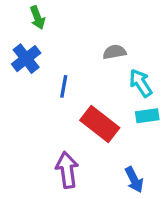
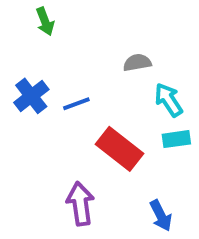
blue cross: (26, 59) -> (31, 96), moved
blue line: (64, 86) -> (76, 104), turned 60

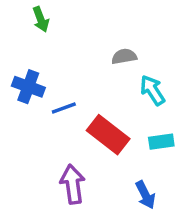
blue cross: (31, 96) -> (28, 87), turned -32
blue line: (76, 104) -> (64, 108), moved
cyan rectangle: (176, 139) -> (161, 142), moved

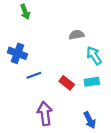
blue line: (64, 108) -> (34, 75), moved
red rectangle: (108, 135) -> (67, 83), size x0.6
cyan rectangle: (161, 142) -> (92, 82), moved

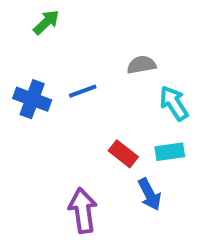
green arrow: (25, 12) -> (46, 22), turned -112
blue line: (34, 75) -> (83, 91), moved
blue arrow: (90, 120) -> (150, 194), moved

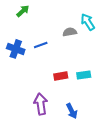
cyan arrow: (174, 103) -> (88, 22), moved
red rectangle: (123, 154) -> (61, 76), turned -48
blue arrow: (150, 194) -> (72, 111), moved

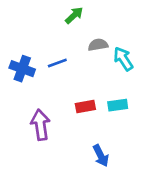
green arrow: (23, 11) -> (74, 15), moved
cyan arrow: (88, 22) -> (123, 59), moved
purple arrow: (41, 104) -> (40, 125), moved

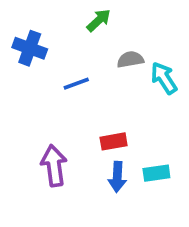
blue cross: (22, 69) -> (30, 48), moved
cyan rectangle: (118, 105) -> (156, 173), moved
blue arrow: (101, 156) -> (117, 177), moved, turned 30

